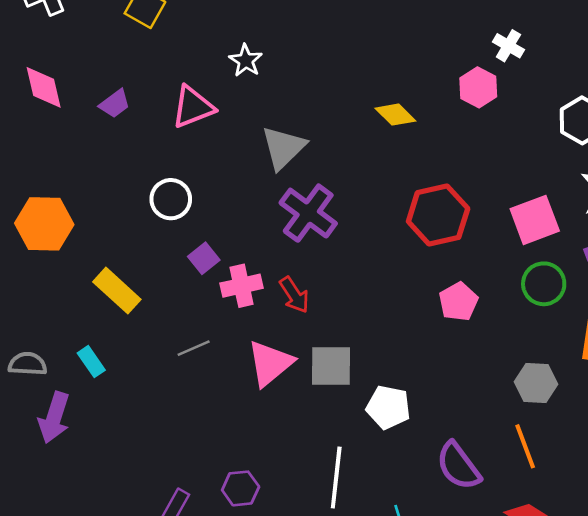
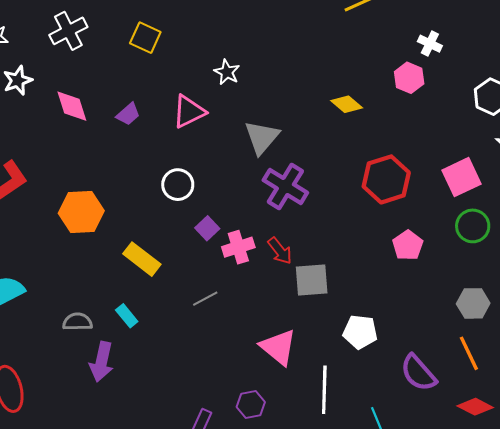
pink triangle: (270, 363) -> (278, 347), moved, turned -36
gray square: (331, 366) -> (312, 280), moved

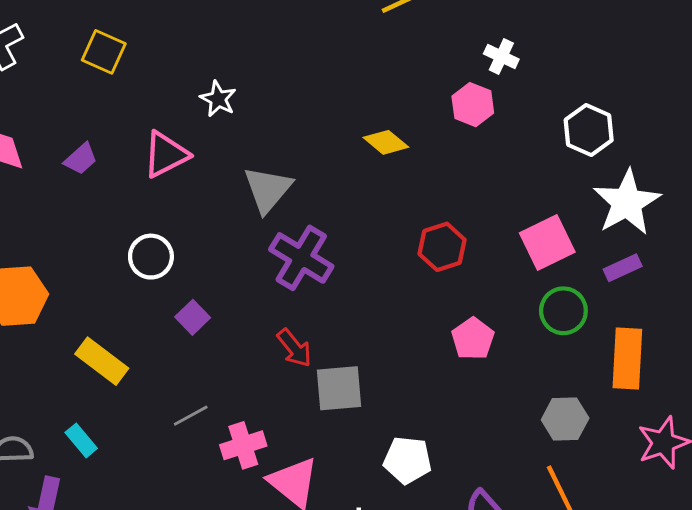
red hexagon: (386, 179) -> (442, 247), size x0.7
pink cross: (238, 247) -> (243, 445), moved

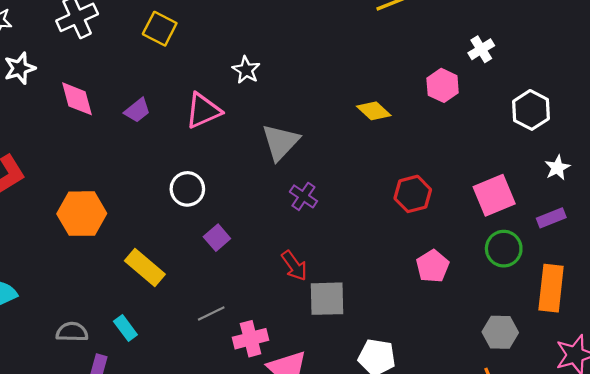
white cross: (501, 56) -> (481, 49), moved, turned 30
white star: (627, 202) -> (557, 168), size x0.5
purple cross: (301, 258) -> (303, 196), size x0.6

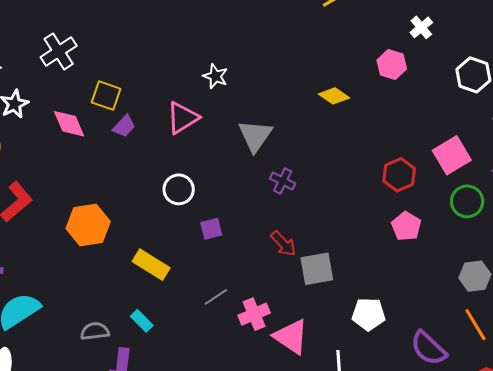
yellow square: (160, 29) -> (106, 96), moved
red hexagon: (413, 194) -> (399, 175), moved
purple square: (217, 238) -> (211, 229), turned 35

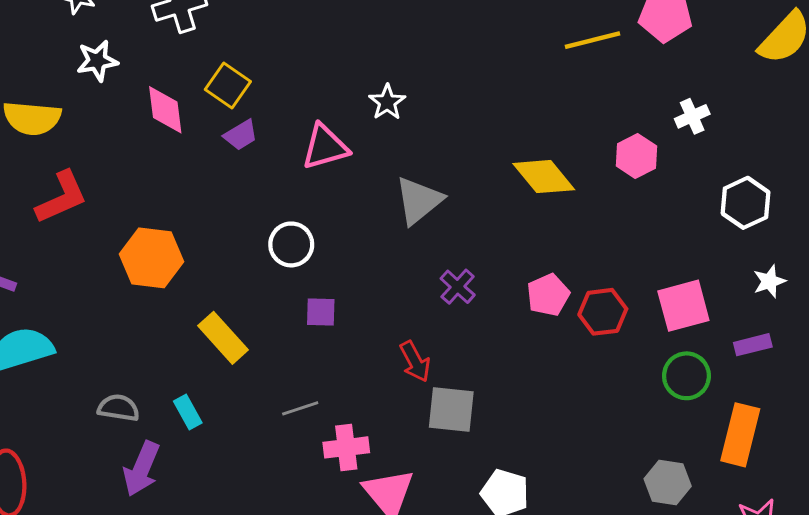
yellow diamond: (334, 96) -> (544, 177), size x1.4
purple cross: (283, 181) -> (458, 287), moved
pink pentagon: (406, 226) -> (548, 295), moved

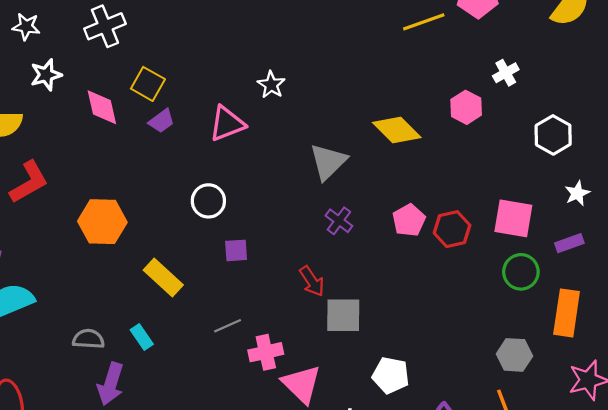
gray triangle: (419, 201) -> (328, 162), moved
pink square: (683, 306) -> (513, 218), turned 30

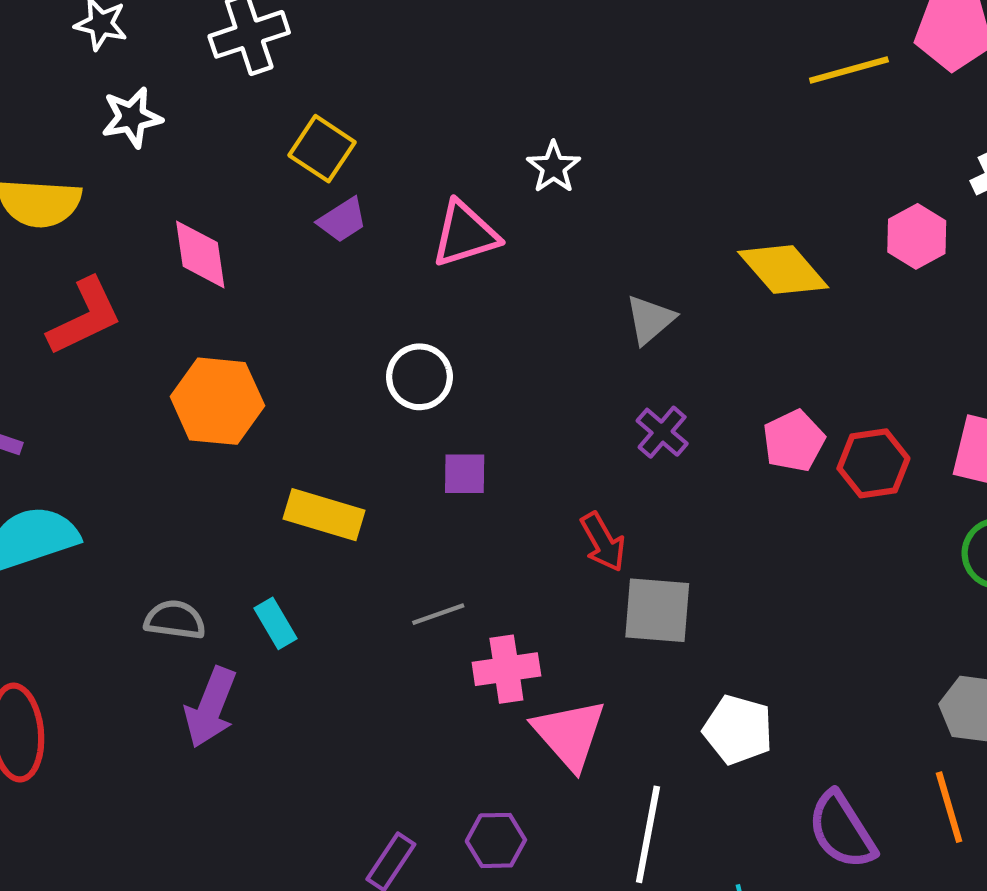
pink diamond: (102, 107) -> (200, 254), moved
gray triangle: (328, 162) -> (650, 320), size x0.7
yellow rectangle: (163, 278) -> (324, 515), turned -30

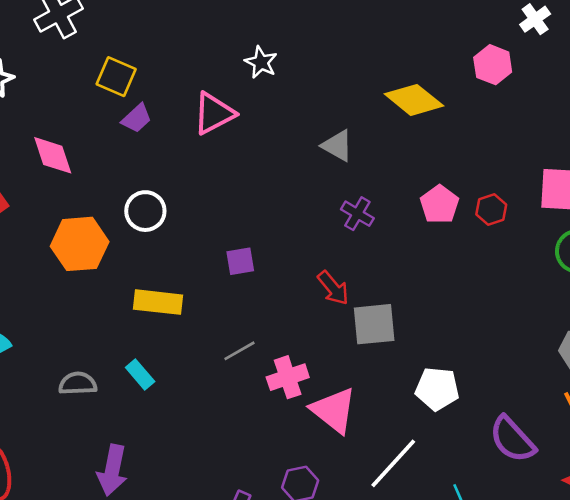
gray triangle: (650, 320) -> (337, 146), turned -40
white circle: (419, 377) -> (145, 211), moved
red hexagon: (873, 463) -> (491, 210), size x0.7
purple arrow: (211, 707) -> (112, 470), moved
white line: (648, 834) -> (393, 463), turned 42

